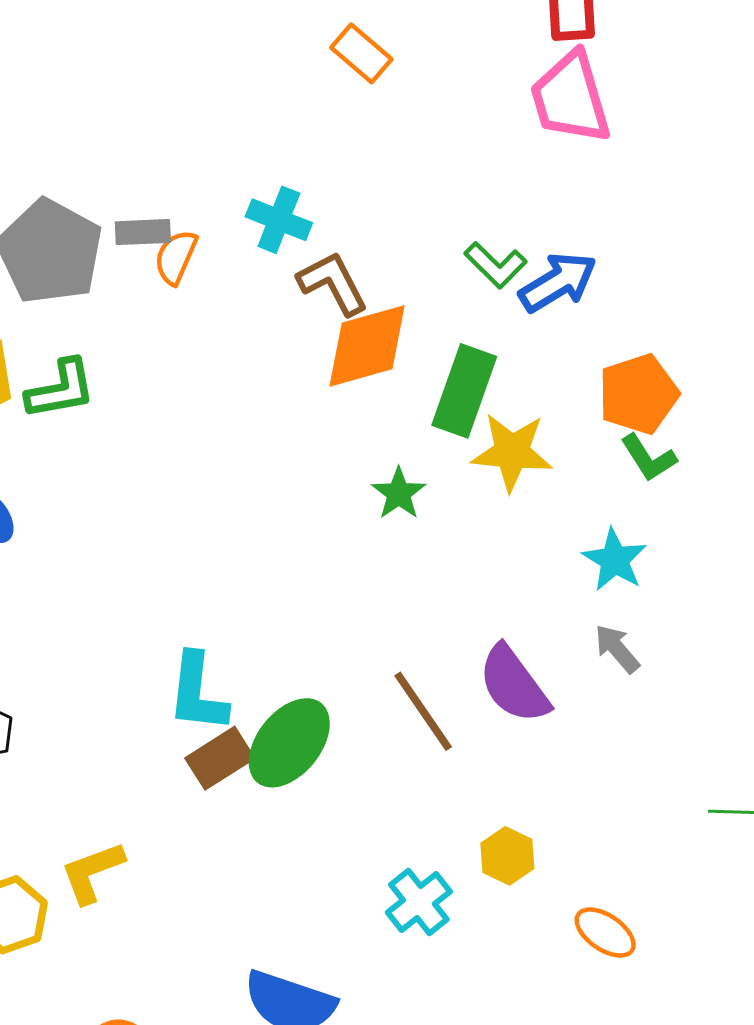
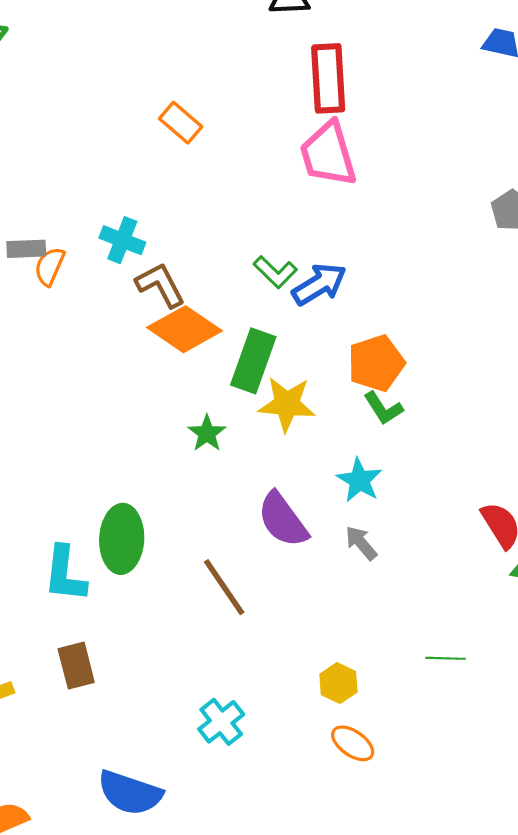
orange diamond: (367, 346) -> (185, 329), turned 50
purple semicircle: (514, 684) -> (283, 520), moved
green ellipse: (289, 743) -> (122, 539), moved, turned -36
brown rectangle: (220, 758) -> (76, 666), moved, turned -72
yellow hexagon: (507, 856) -> (338, 683), moved

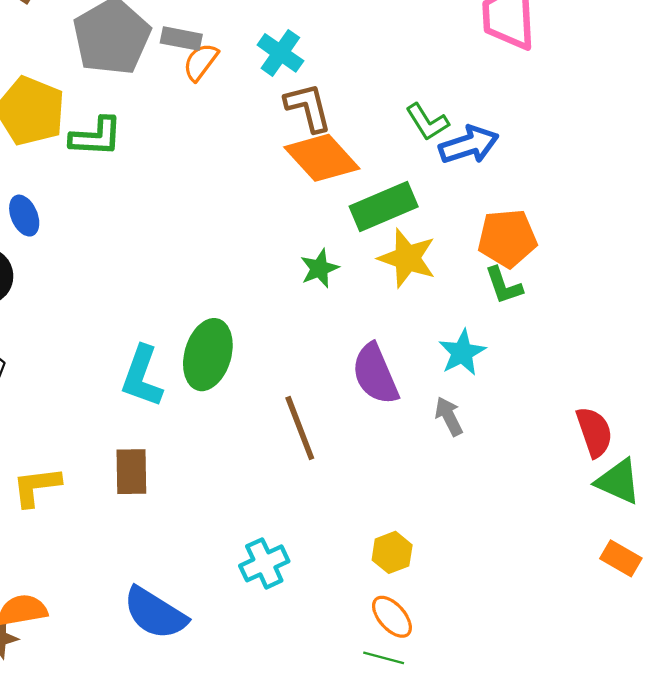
green rectangle: (253, 361) -> (384, 206), turned 34
green line: (445, 658) -> (384, 658), moved

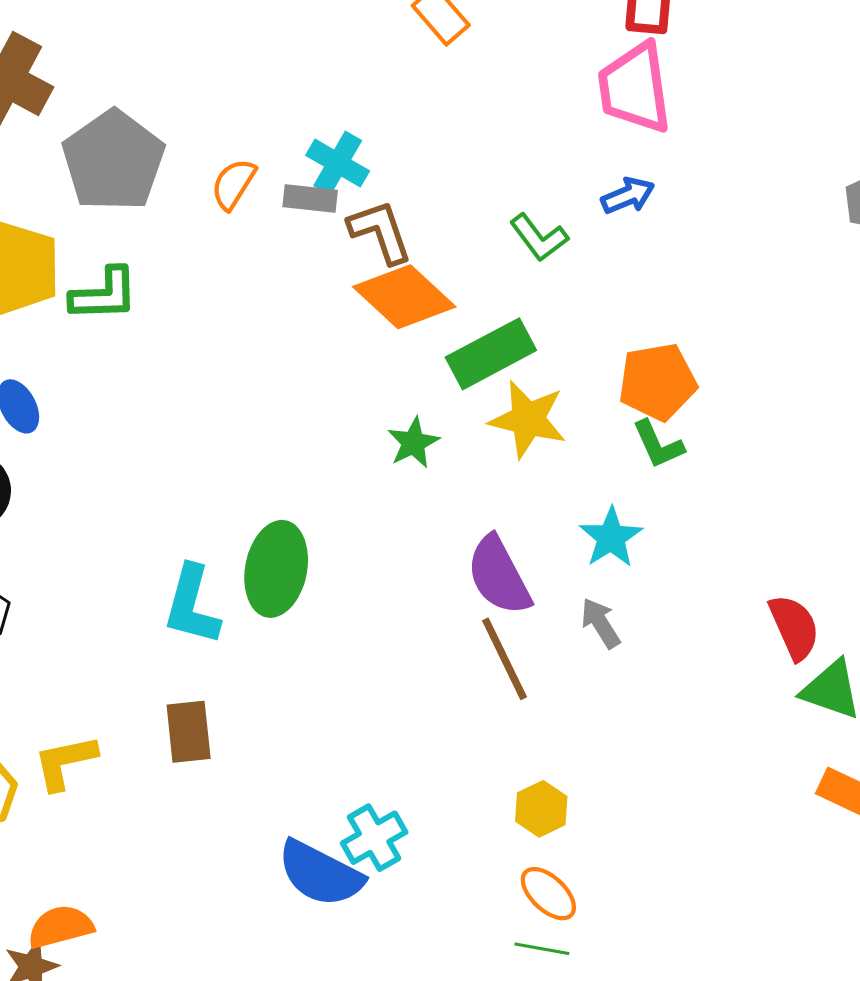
gray rectangle: (181, 39) -> (310, 199), moved
blue arrow: (469, 145) -> (628, 196), moved, size x0.7
brown line: (300, 428) -> (505, 659), moved
blue semicircle: (155, 613) -> (320, 874), moved

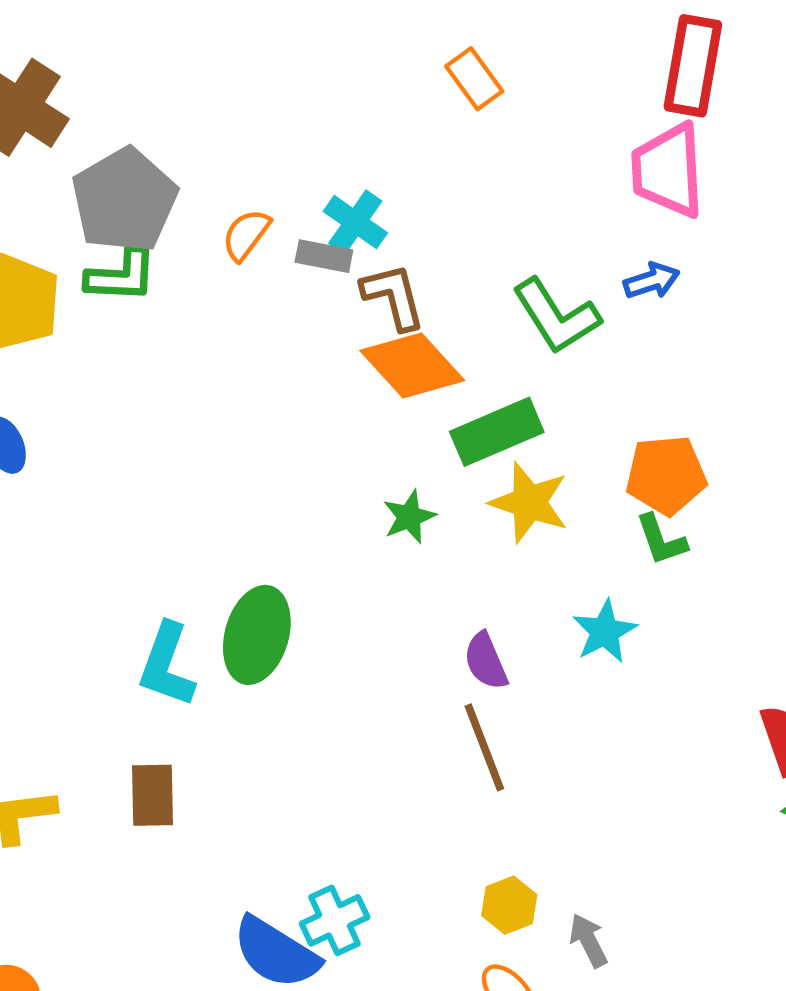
green L-shape: (539, 238) -> (556, 316), size x1.5
green L-shape: (104, 294) -> (121, 276), moved
purple semicircle: (499, 576) -> (486, 661), size x0.7
gray arrow: (601, 623) -> (588, 940), moved

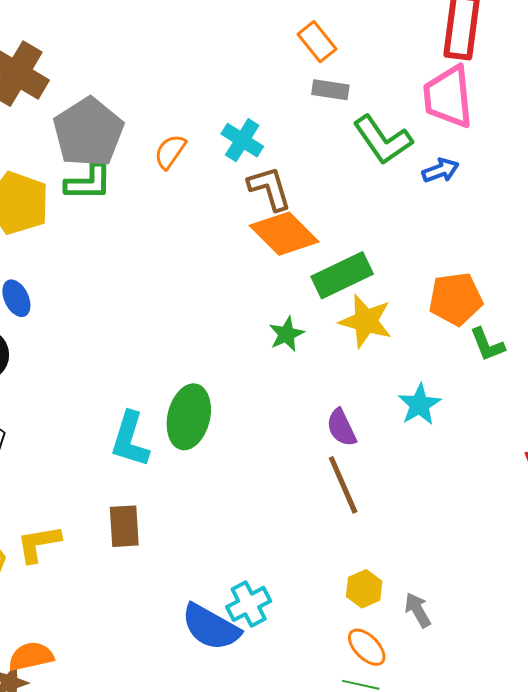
gray rectangle: (324, 256) -> (330, 90), moved
green L-shape: (556, 316) -> (383, 140), moved
green L-shape: (661, 540) -> (487, 345), moved

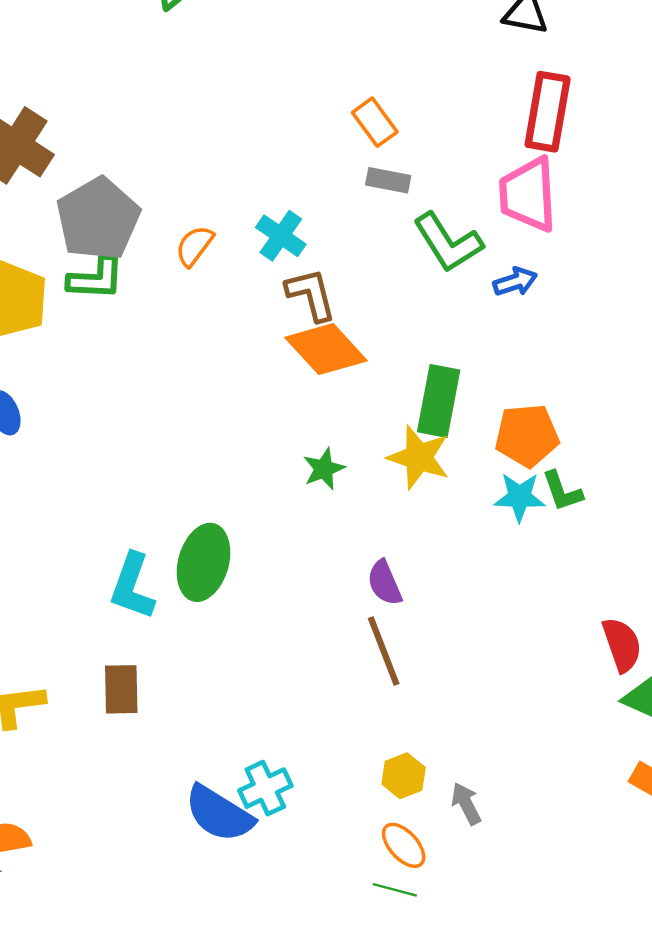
green rectangle: (342, 275) -> (439, 401), moved, turned -56
cyan star: (419, 404) -> (520, 497), moved, turned 30

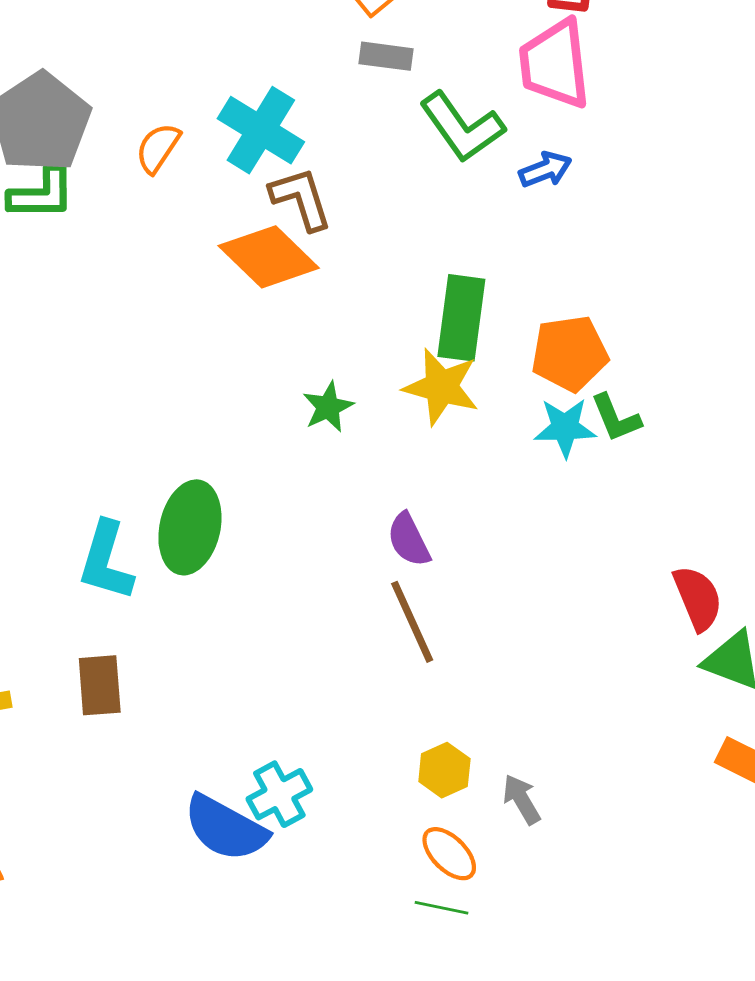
cyan cross: (281, 236) -> (261, 130), size x1.4
orange diamond: (326, 349) -> (269, 257), moved

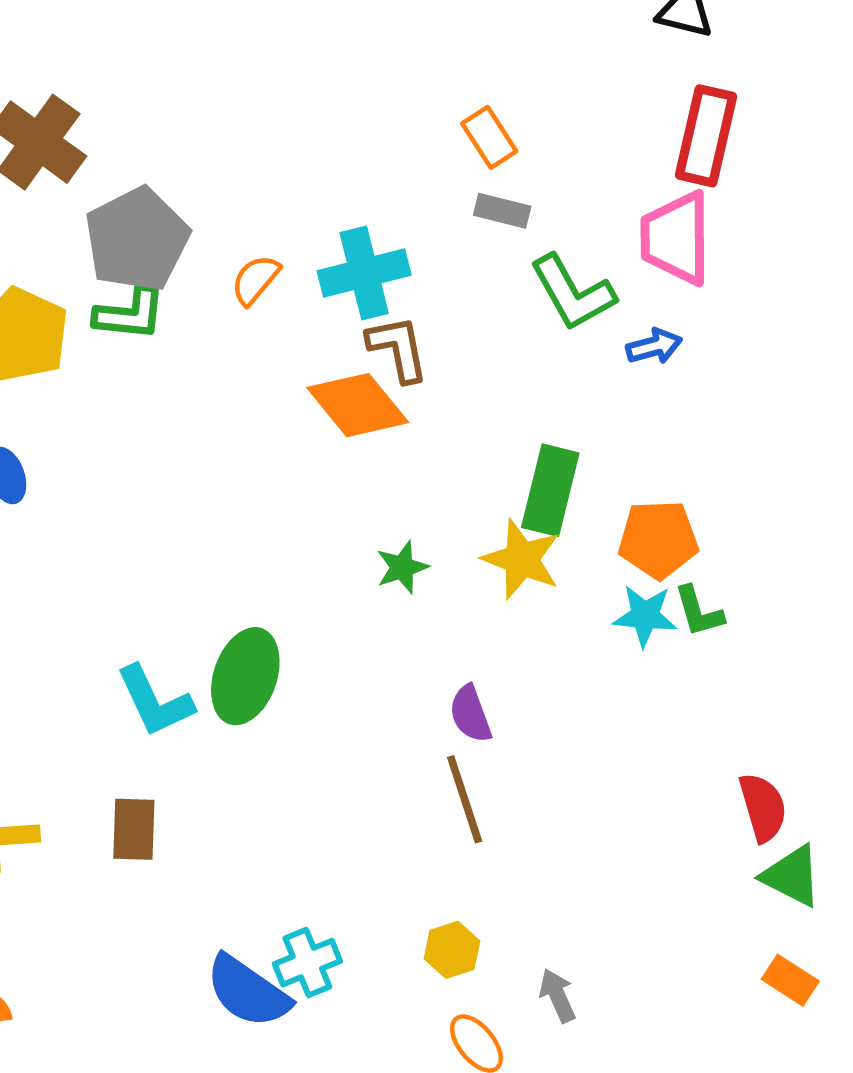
cyan cross: (261, 130) -> (364, 273), turned 38
cyan L-shape: (106, 561) -> (155, 701), turned -48
yellow hexagon: (444, 770) -> (452, 950), moved

